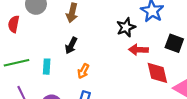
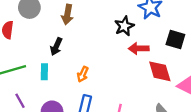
black arrow: (71, 46) -> (56, 47), moved

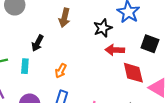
brown arrow: (67, 14) -> (64, 18), moved

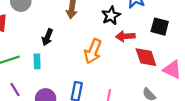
orange arrow: (61, 71) -> (93, 51), moved, size x1.6

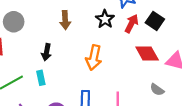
black square: (160, 27) -> (155, 21), turned 30
red arrow: (125, 36) -> (132, 24), moved, turned 132

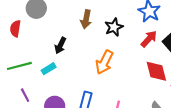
black star: (105, 19) -> (114, 27), moved
cyan rectangle: (41, 78) -> (49, 69), turned 56

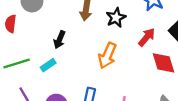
red arrow: (149, 39) -> (147, 37), moved

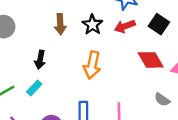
red arrow: (147, 37) -> (125, 26), moved, turned -138

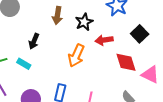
red arrow: (125, 26) -> (104, 40), moved
cyan rectangle: (34, 88) -> (24, 64), turned 64

